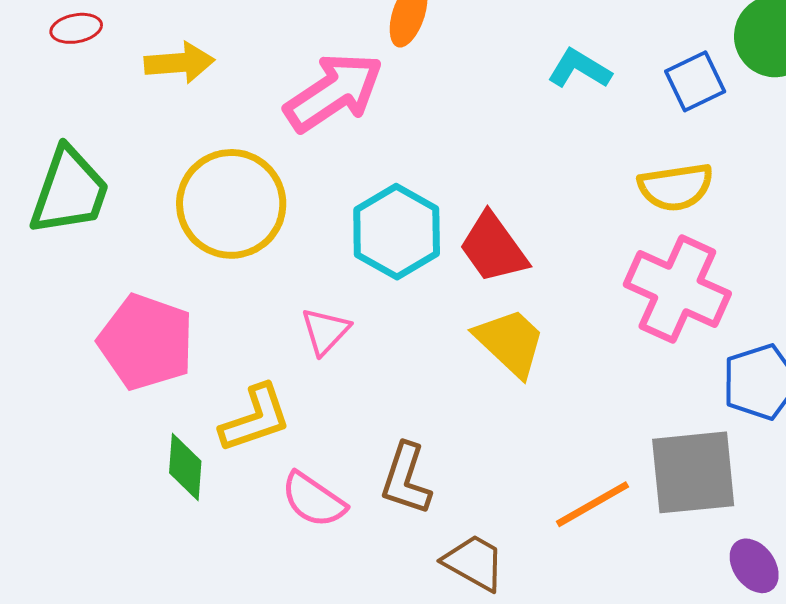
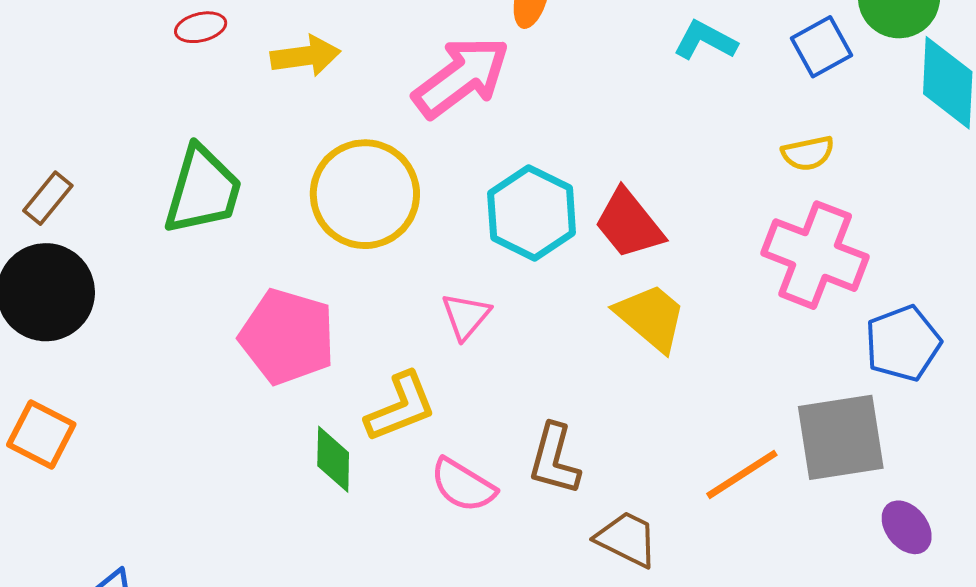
yellow semicircle: (676, 187) -> (808, 153), size x0.7

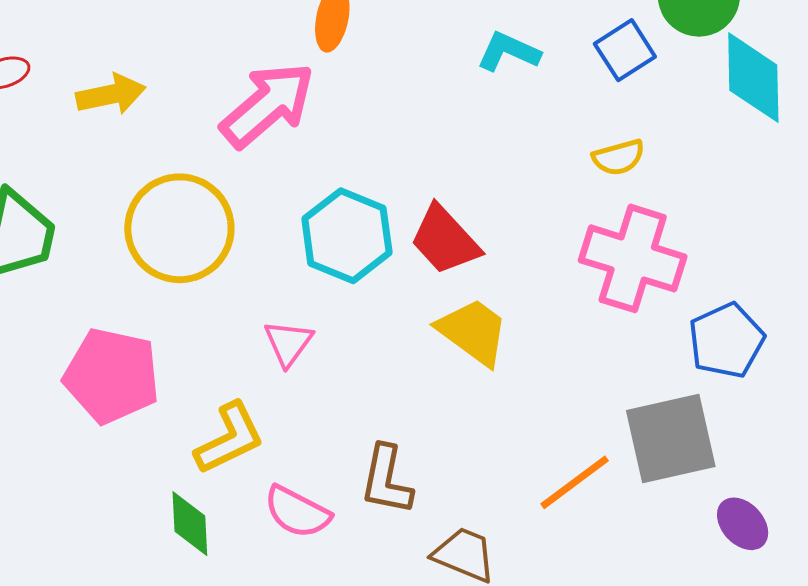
green diamond: (333, 459) -> (190, 524), moved

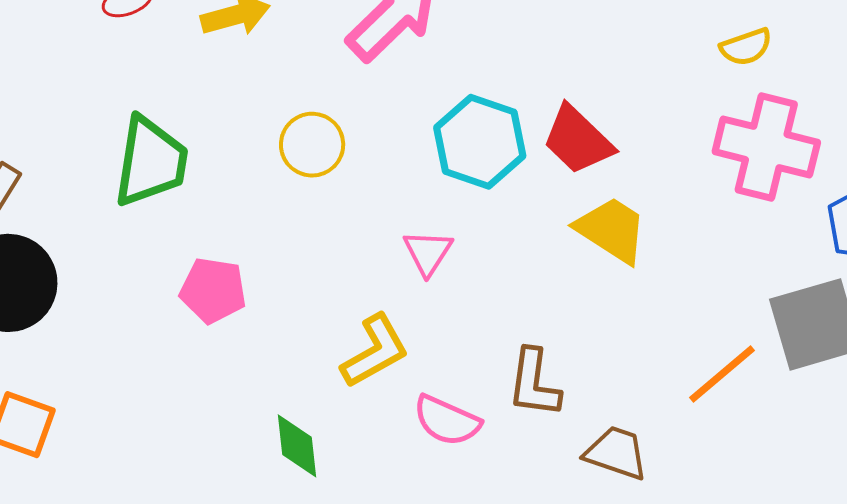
yellow circle: (179, 228) -> (312, 145), size x0.6
pink pentagon: (112, 376) -> (213, 290), moved, size x0.7
green diamond: (190, 524) -> (297, 446), moved

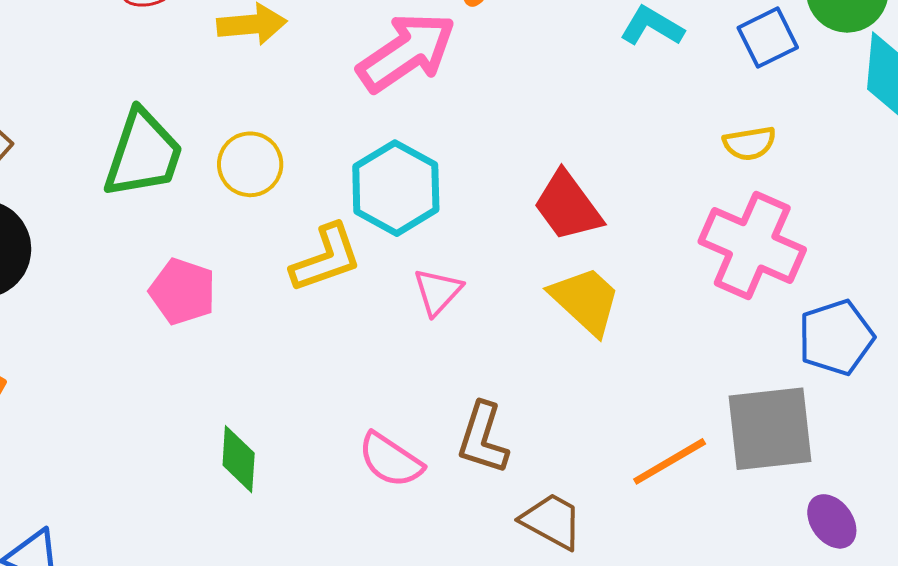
cyan hexagon: (480, 142) -> (396, 188), moved
yellow circle: (312, 145) -> (250, 164), moved
pink triangle: (428, 252) -> (438, 292), moved
yellow L-shape: (375, 351) -> (326, 258), moved

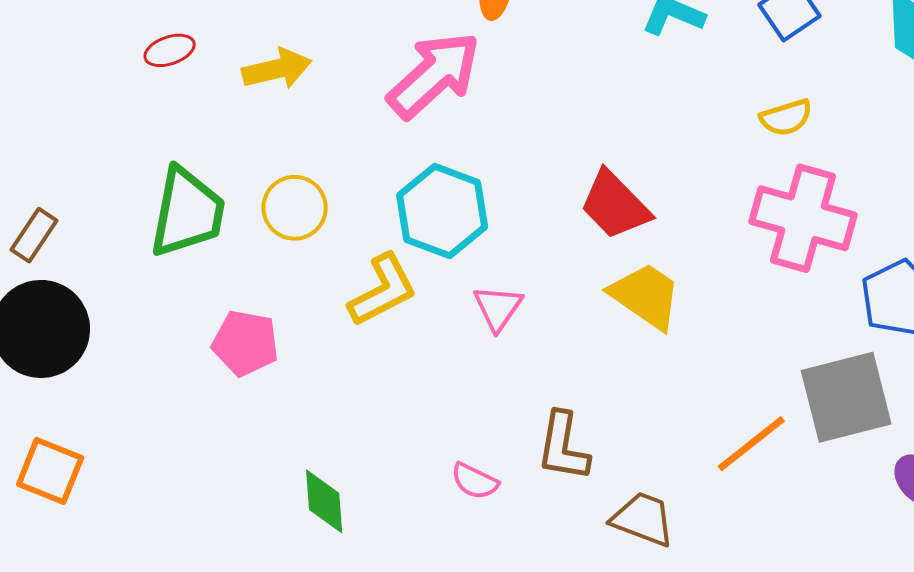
pink semicircle: (391, 460) -> (475, 481), size x0.7

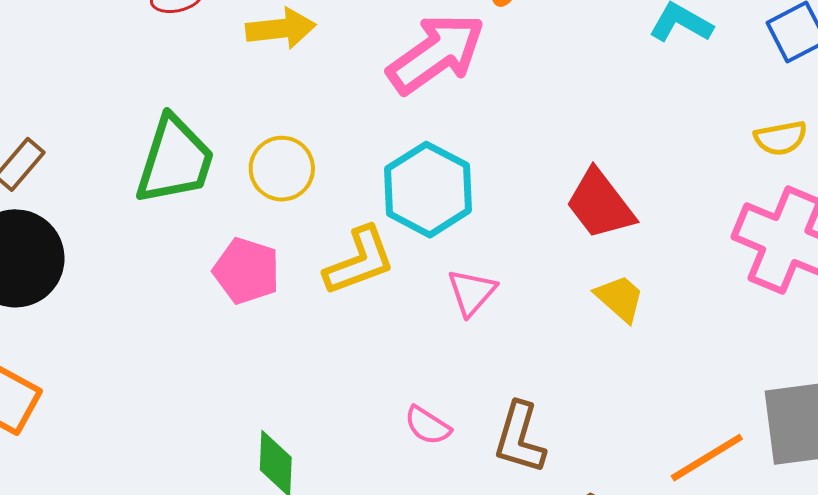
yellow trapezoid: (646, 296) -> (620, 298), size x0.7
pink pentagon: (245, 343) -> (246, 271), moved
pink semicircle: (475, 481) -> (428, 426), moved

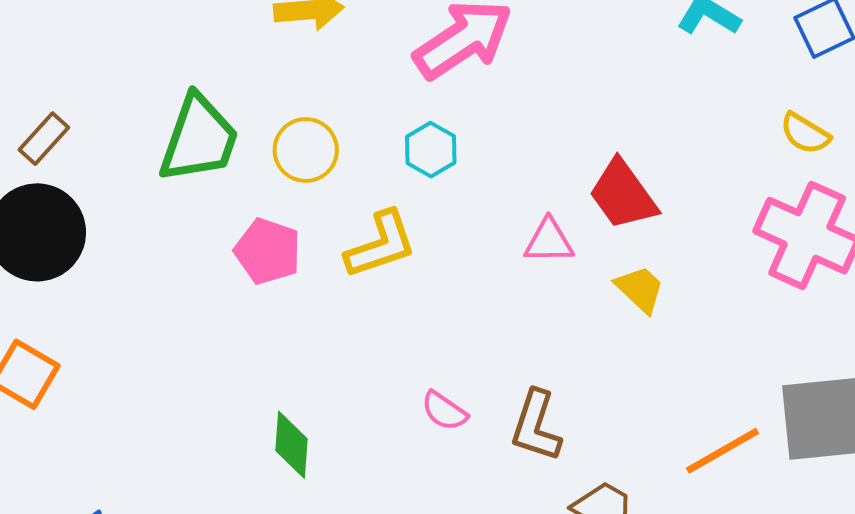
yellow semicircle: (781, 138) -> (805, 133), turned 40
cyan hexagon: (428, 190) -> (431, 150), moved, size x0.6
pink triangle: (472, 292) -> (549, 241), moved, turned 46

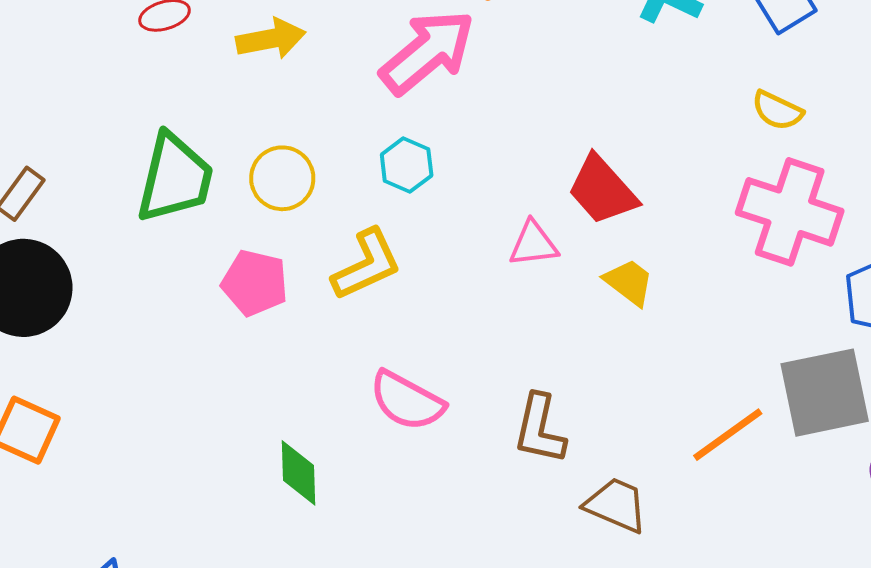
pink semicircle: (444, 411) -> (407, 401), moved, size x1.6

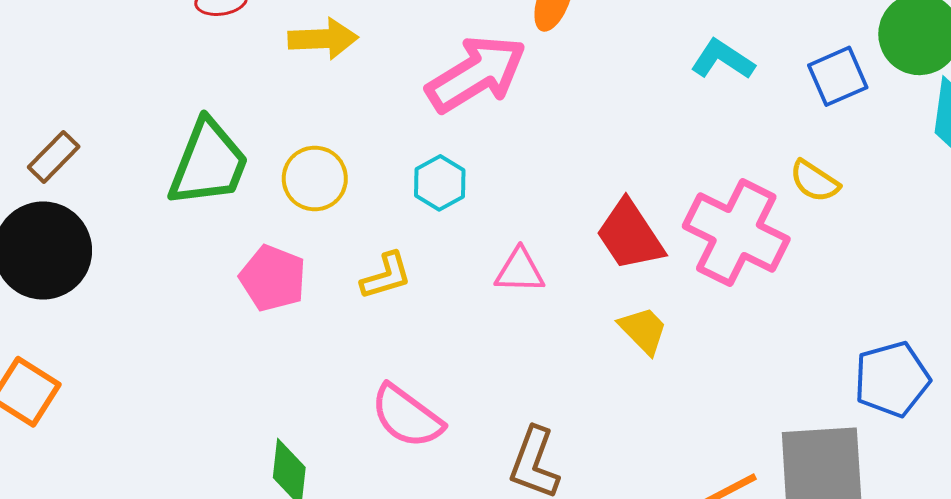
pink cross: (790, 212) -> (736, 233), moved
pink triangle: (533, 244) -> (520, 271), moved
yellow L-shape: (367, 265) -> (386, 276), size x0.7

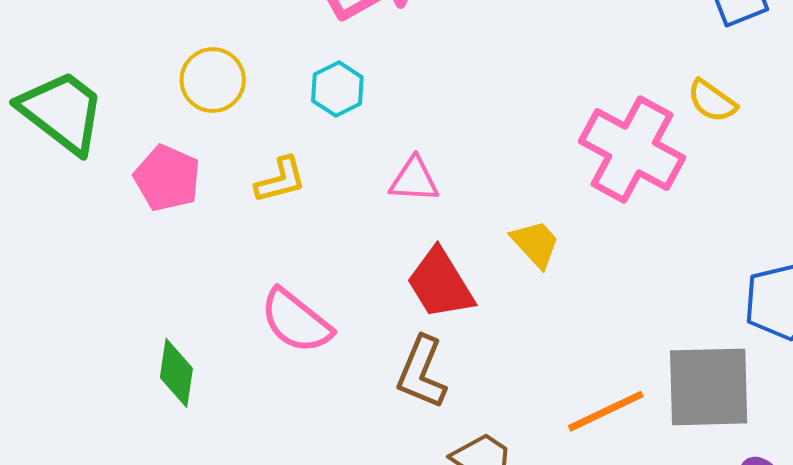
green trapezoid: (208, 163) -> (62, 112), moved, turned -76
red trapezoid: (630, 235) -> (440, 284), moved

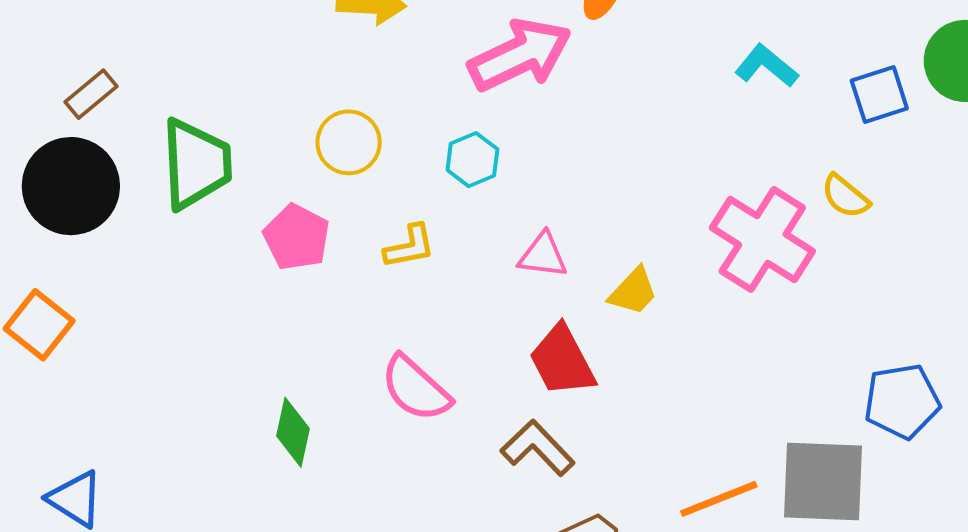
green trapezoid: (62, 112) -> (196, 164), turned 46
yellow trapezoid: (535, 244) -> (633, 291), moved, turned 82
brown L-shape: (422, 372) -> (538, 448), turned 110

